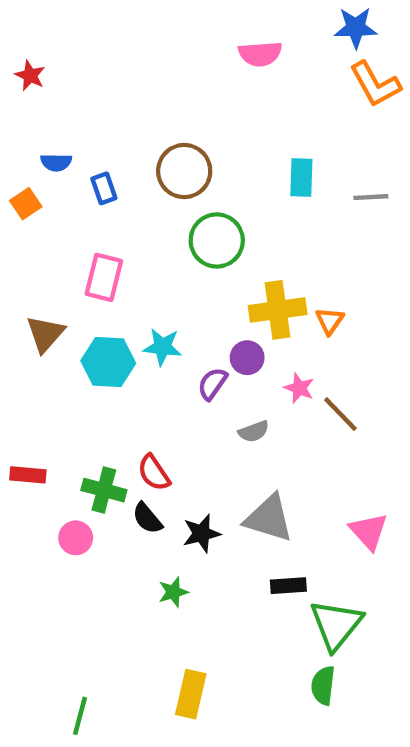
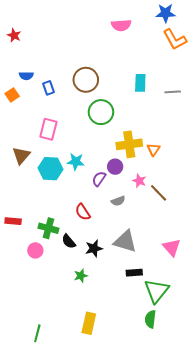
red semicircle: (154, 473) -> (83, 212), moved

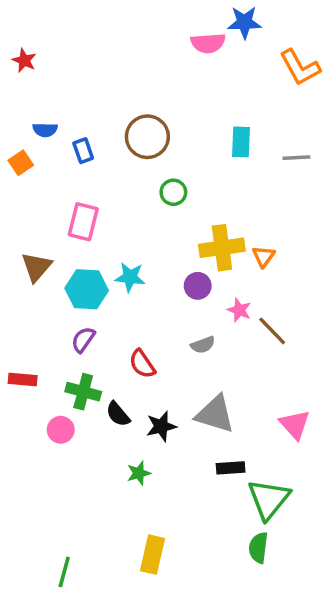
blue star: (166, 13) -> (244, 22), moved
green circle: (101, 112) -> (173, 192), size x0.6
purple semicircle: (99, 179) -> (83, 340), moved

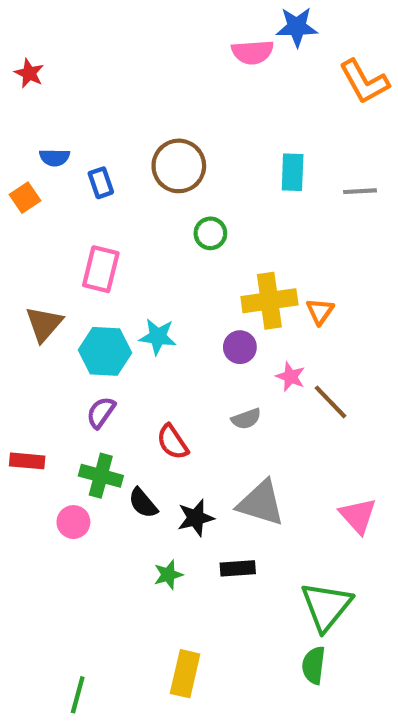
black rectangle: (231, 468) -> (238, 568), moved

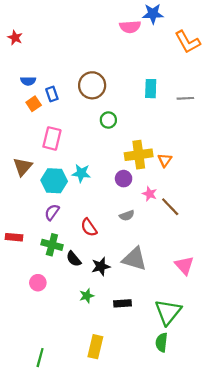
orange square: (25, 198) -> (34, 104), moved
pink circle: (73, 522) -> (38, 283), moved
black rectangle: (238, 568) -> (122, 303), moved

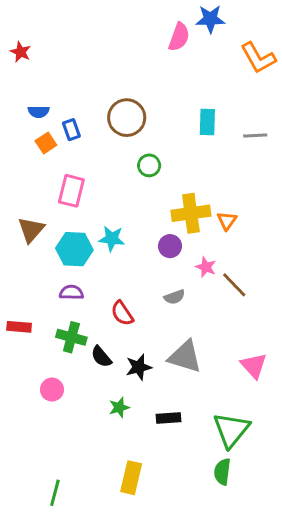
pink semicircle: (130, 27) -> (179, 37), turned -66
purple semicircle: (52, 212) -> (71, 292), turned 56

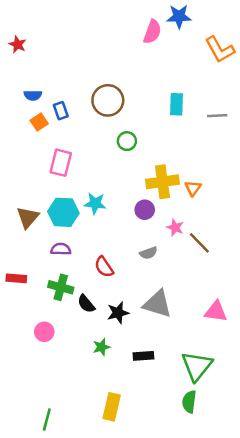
brown triangle: (31, 230) -> (28, 217), moved
pink triangle: (254, 366) -> (216, 311), turned -40

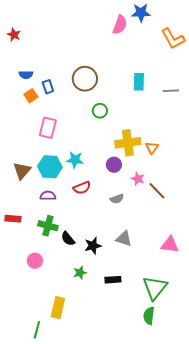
red semicircle: (104, 267) -> (82, 188), moved, turned -78
gray triangle: (157, 304) -> (124, 239), size x0.7
yellow rectangle: (112, 407) -> (58, 308), moved

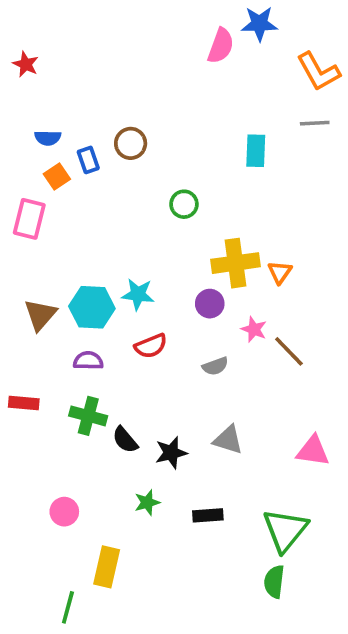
brown circle: (85, 79) -> (131, 143), moved, size x0.7
gray line: (171, 91) -> (315, 123), moved
pink rectangle: (48, 128) -> (29, 219), moved
pink circle: (35, 261) -> (64, 512), moved

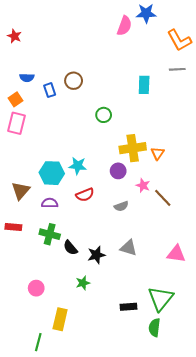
orange square: (57, 177) -> (15, 99), moved
brown triangle: (40, 315) -> (21, 191), moved
black rectangle: (208, 515) -> (128, 307), moved

